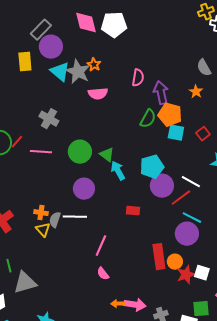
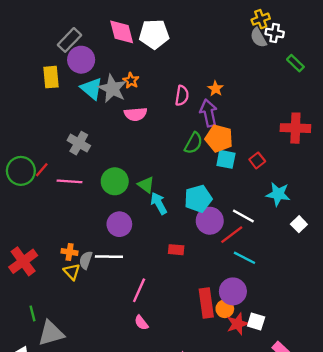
gray semicircle: (204, 68) -> (258, 38), moved
orange star: (196, 92) -> (216, 89), moved
purple circle: (187, 234) -> (233, 291), moved

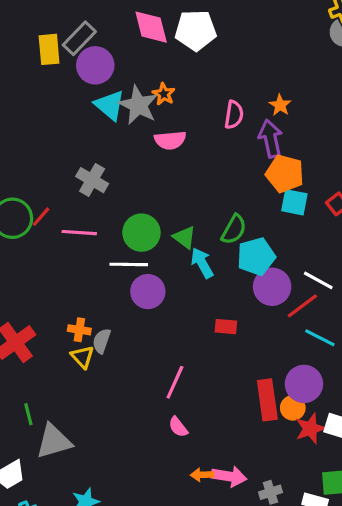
yellow rectangle: (51, 77) -> (49, 49), moved
green semicircle: (194, 143) -> (234, 229), moved
white line: (109, 257) -> (129, 264), moved

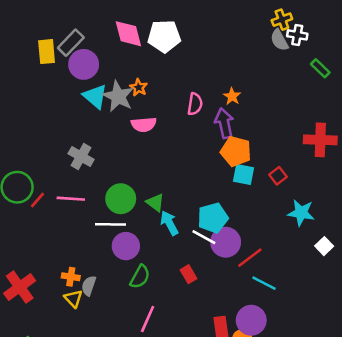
red line: (41, 217) -> (38, 200), moved
green semicircle: (234, 229) -> (140, 277), moved
white line: (318, 280) -> (204, 237), moved
red rectangle: (226, 327) -> (189, 274), turned 54

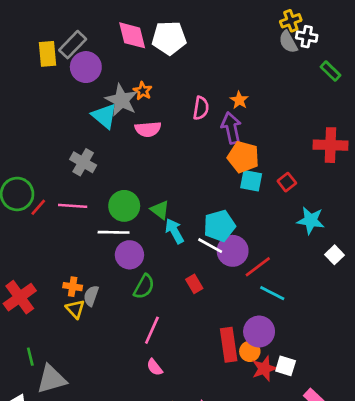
cyan triangle: (95, 96) -> (104, 116), moved

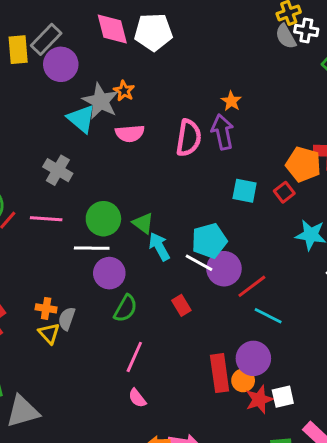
pink semicircle: (201, 108) -> (189, 138), moved, size x1.4
orange pentagon: (243, 157) -> (303, 164), moved
white square: (286, 366) -> (283, 397), turned -30

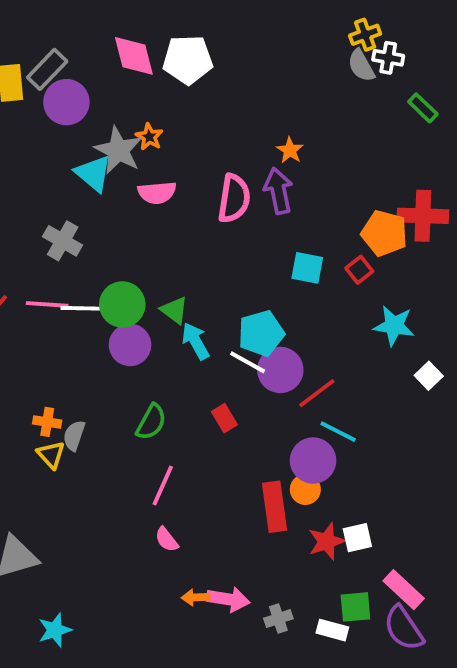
white line: (92, 248) -> (84, 308), moved
purple circle: (109, 273) -> (130, 345), moved
purple circle: (253, 358) -> (313, 461), moved
orange circle: (243, 380) -> (305, 489), moved

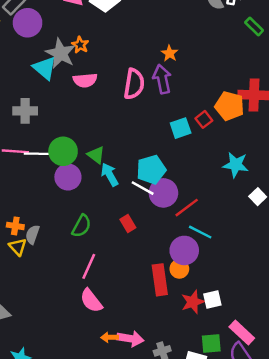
gray cross: (63, 241) -> (25, 111), turned -30
cyan square: (307, 268) -> (181, 128), turned -30
red square: (359, 270) -> (204, 119), moved
pink semicircle: (167, 540) -> (91, 301), size x1.5

